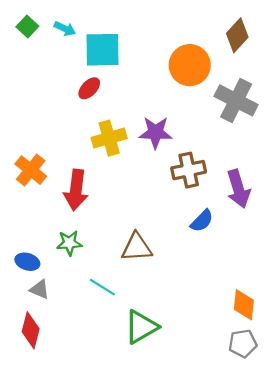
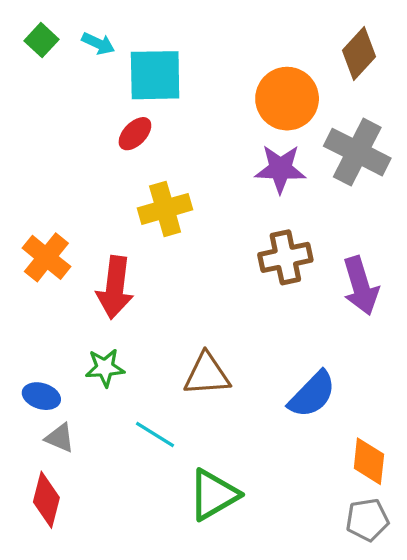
purple star: (155, 132) -> (280, 169), moved
blue semicircle: (202, 221) -> (312, 394), moved, size x1.4

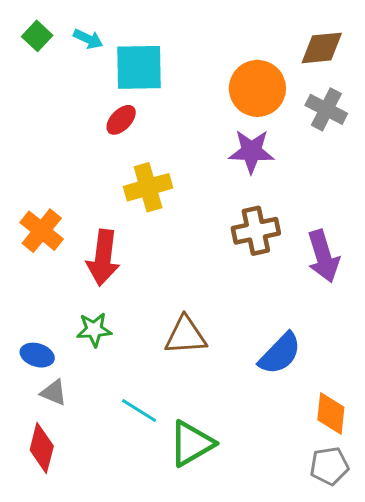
brown diamond: (359, 53) -> (322, 48), turned 42
gray cross: (357, 152) -> (326, 109), moved, size x0.7
cyan line: (155, 435) -> (139, 410), moved

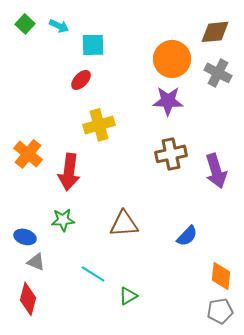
cyan square: (139, 67) -> (93, 45), size x0.7
blue semicircle: (280, 354) -> (187, 236), size x0.7
green triangle: (191, 443) -> (128, 296), size x0.6

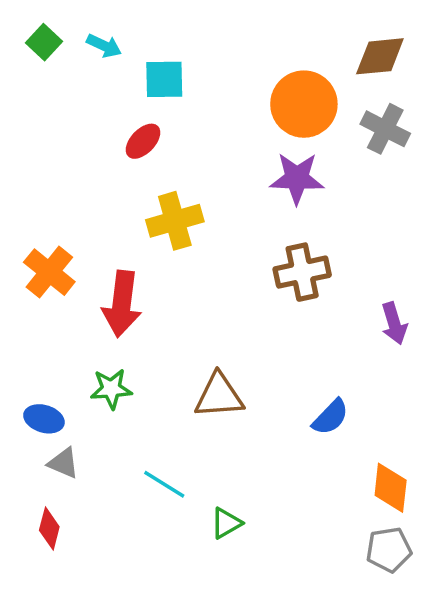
purple arrow: (216, 171) -> (394, 323), moved, size x0.7
red diamond: (28, 299) -> (49, 528), size x0.7

